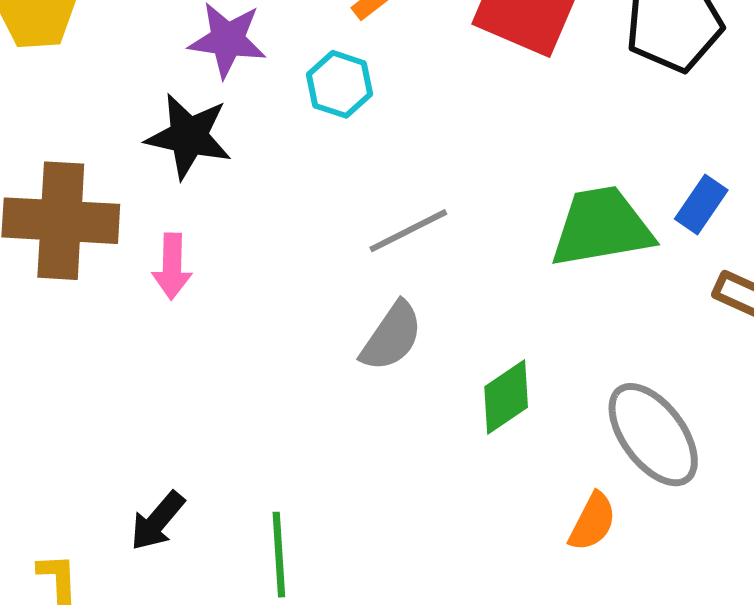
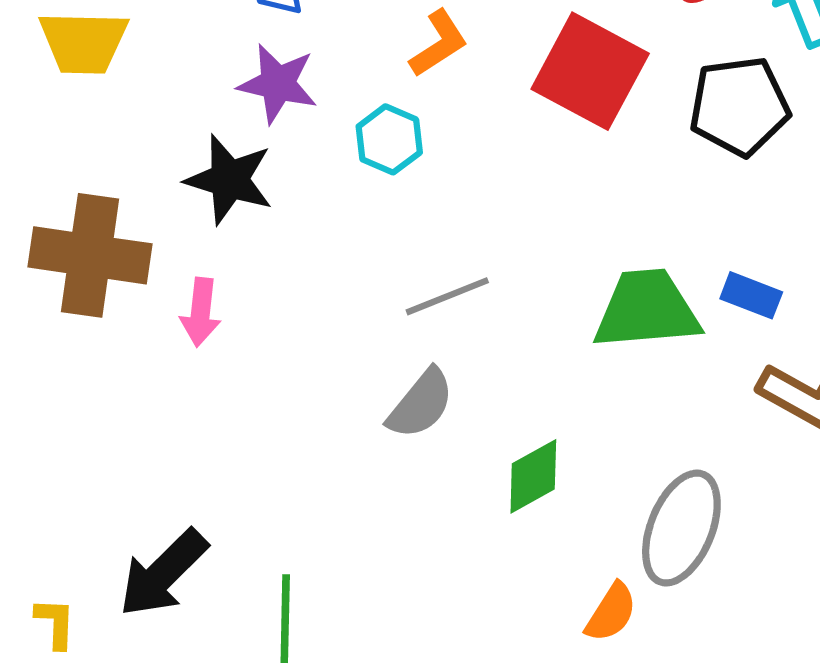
blue rectangle: (701, 205) -> (751, 295), turned 72
gray ellipse: (653, 435) -> (681, 528), turned 54
black arrow: (157, 521) -> (163, 573), size x1.5

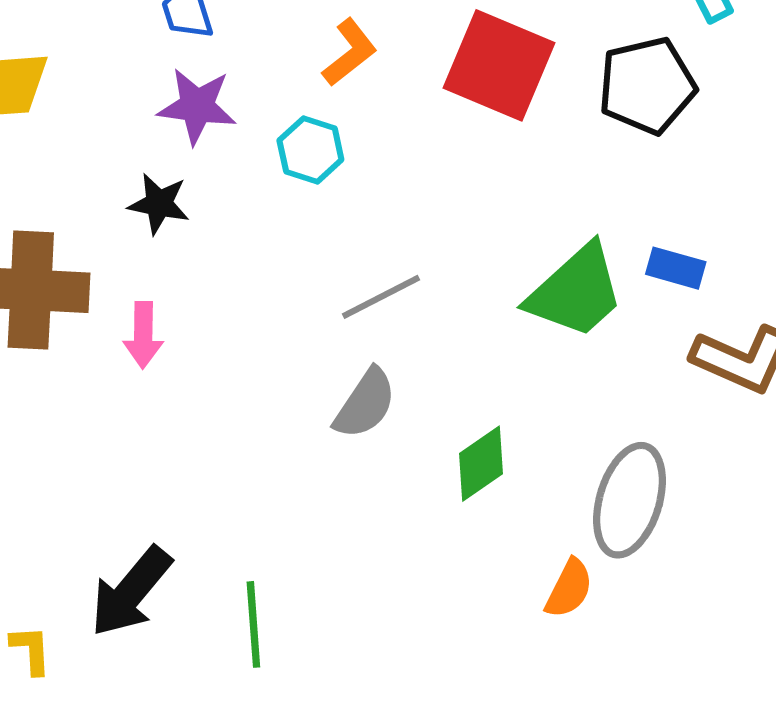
black star: (229, 180) -> (159, 204), size x0.7
green trapezoid: (647, 310) -> (576, 291), turned 148

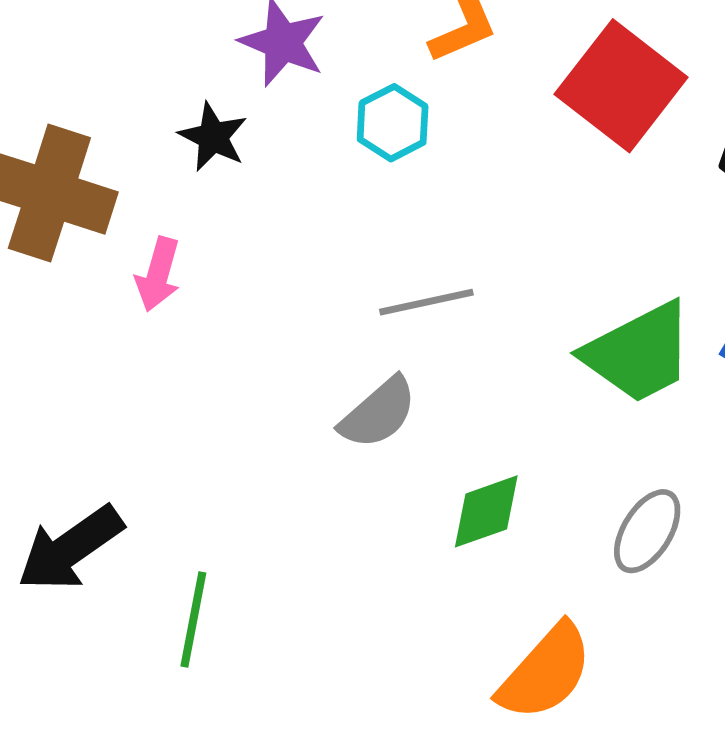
gray ellipse: (630, 500) -> (647, 531), moved, size x0.7
orange semicircle: (569, 589) -> (545, 672), size x1.6

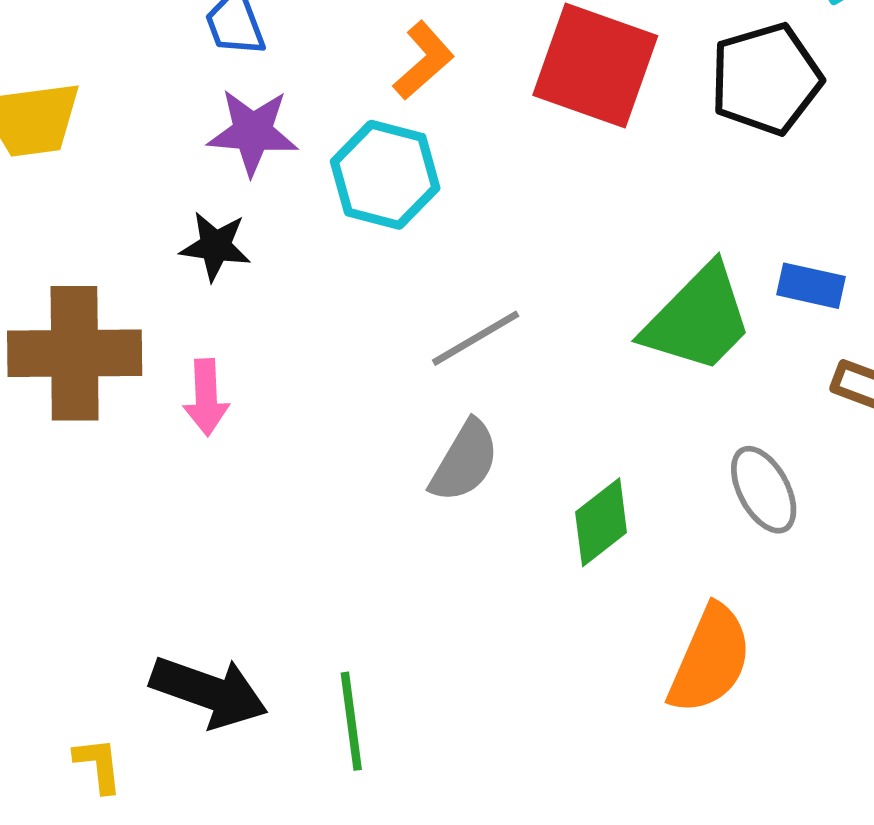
cyan hexagon: (393, 123) -> (385, 175), size x1.4
gray ellipse: (647, 531) -> (764, 490), turned -42
black arrow: (70, 548) -> (209, 692), turned -107

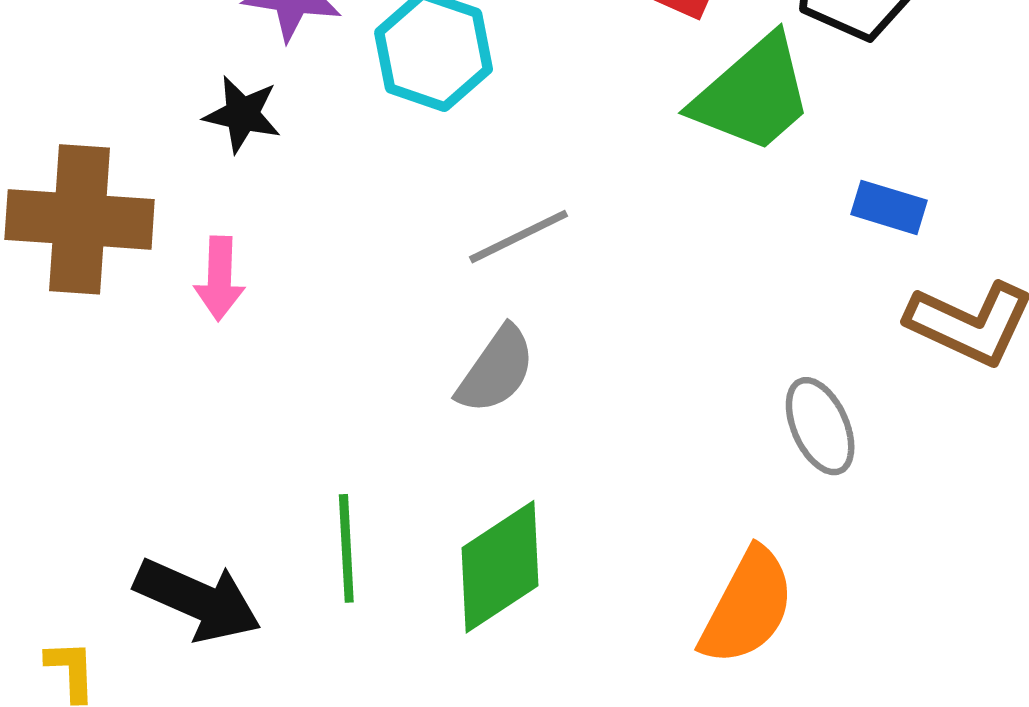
green trapezoid: (698, 319) -> (753, 94), moved
green diamond: (601, 522) -> (500, 567), moved, size x1.4
green line: (351, 721) -> (346, 548), moved

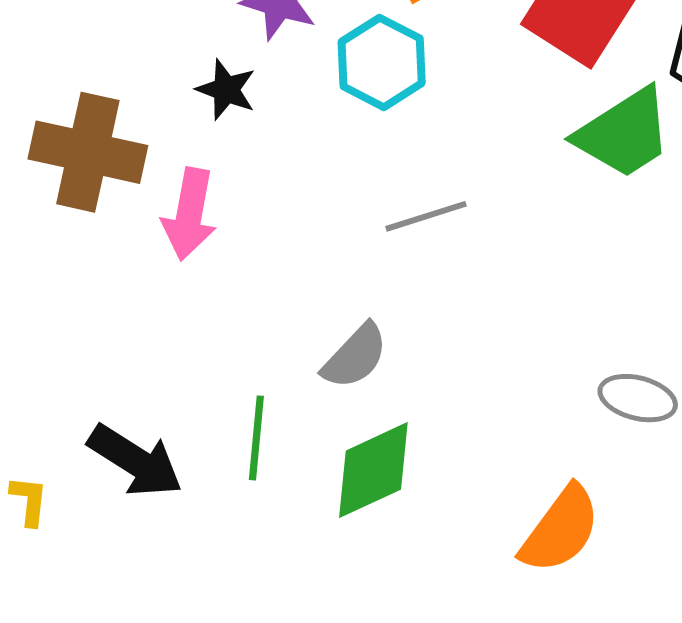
pink arrow: (219, 278) -> (189, 214), size x1.4
gray semicircle: (496, 370) -> (355, 356), moved
gray ellipse: (820, 426) -> (638, 398), turned -60

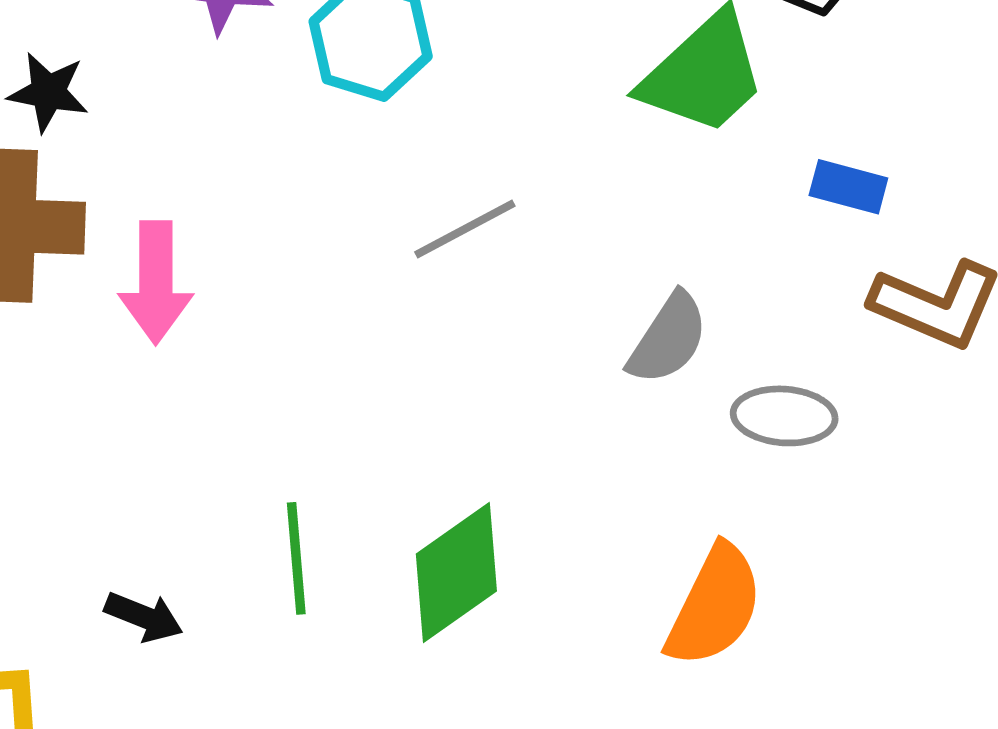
black star: (226, 90) -> (48, 92), moved
gray semicircle: (355, 356) -> (668, 339), moved
black arrow: (135, 461) -> (144, 617), size x0.6

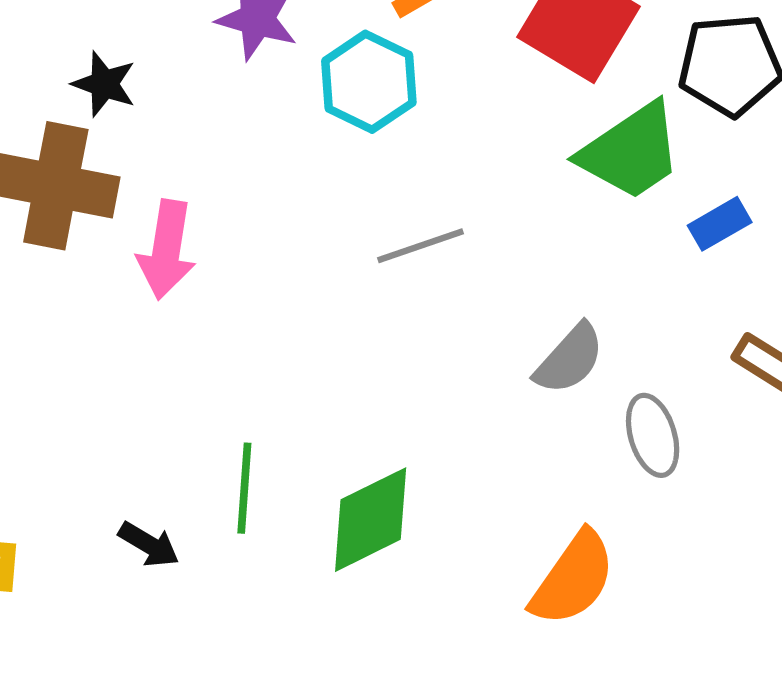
blue rectangle: (848, 187) -> (720, 224), moved, turned -54
gray ellipse: (784, 416) -> (653, 435), turned 60
black arrow: (144, 617) -> (149, 544), moved

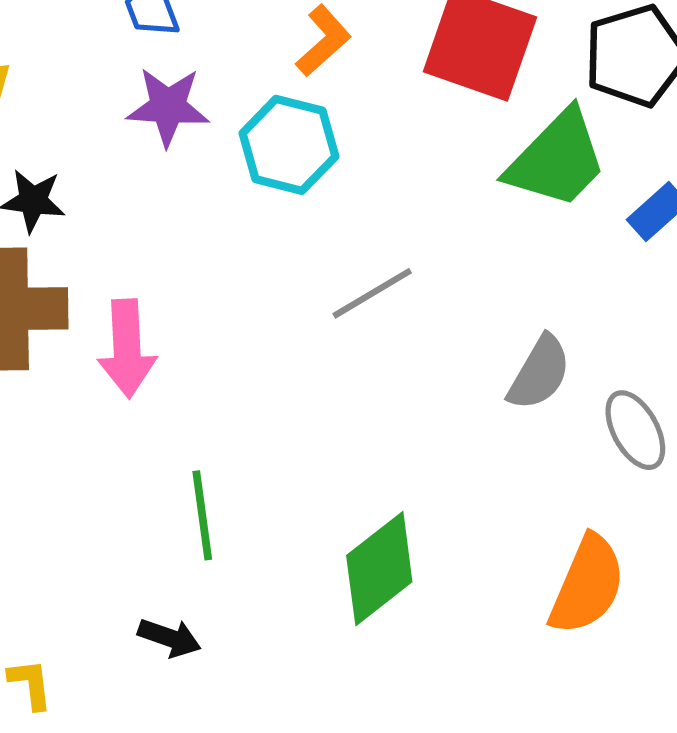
green line: (244, 488) -> (202, 515), moved

